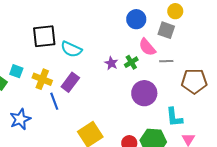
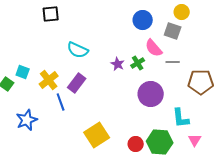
black square: (44, 36) -> (51, 14), moved, size x0.7
yellow cross: (42, 79) -> (49, 80), turned 30

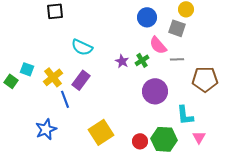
blue star: (27, 120) -> (46, 129), moved

